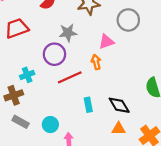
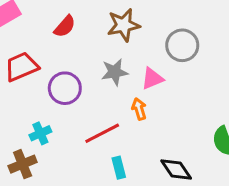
gray star: (68, 33) -> (115, 72), moved
purple circle: (54, 54) -> (65, 88), moved
cyan rectangle: (88, 105) -> (119, 168), moved

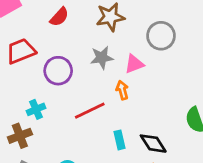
cyan rectangle: (119, 168) -> (119, 140), moved

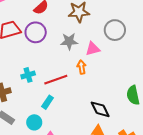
purple circle: (58, 71) -> (36, 32), moved
cyan cross: (36, 109) -> (28, 75), moved
cyan rectangle: (119, 140) -> (47, 102), moved, turned 40

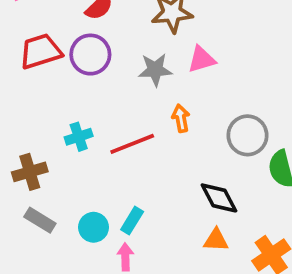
gray circle: (115, 30) -> (247, 135), moved
pink triangle: (93, 49) -> (202, 59), moved
cyan rectangle: (47, 102) -> (132, 221), moved

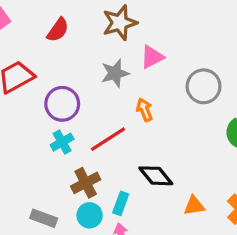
purple circle: (90, 55) -> (62, 104), moved
gray circle: (247, 135) -> (204, 86), moved
brown cross: (30, 172) -> (86, 183), moved
black diamond: (219, 198) -> (156, 176), moved

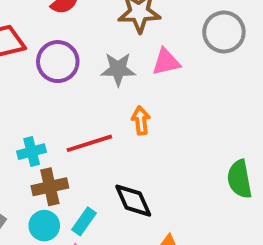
gray circle: (204, 86) -> (224, 32), moved
purple circle: (62, 104) -> (58, 62), moved
cyan cross: (62, 142) -> (32, 152), moved

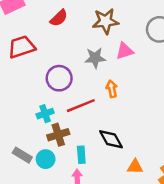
purple circle: (58, 62) -> (59, 78), moved
cyan rectangle: (84, 221) -> (81, 155), turned -35
cyan circle: (44, 226) -> (46, 159), moved

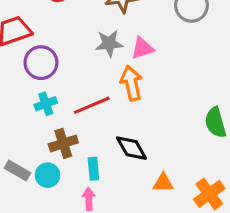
pink triangle: (125, 51) -> (142, 48), moved
purple circle: (59, 78) -> (41, 63), moved
orange arrow: (112, 89) -> (131, 83), size x1.5
cyan cross: (45, 114) -> (46, 104), moved

